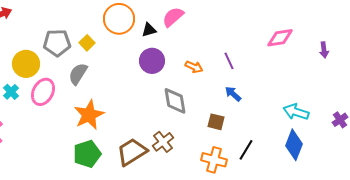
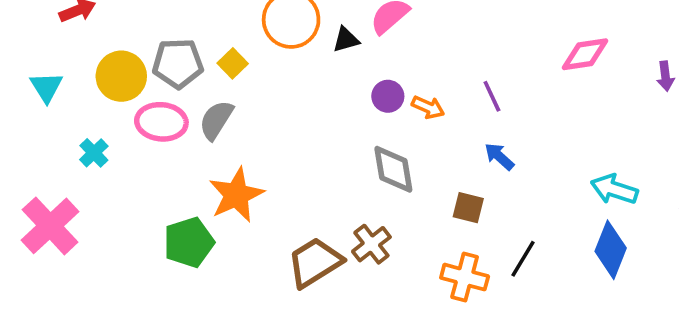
purple circle: (152, 61) -> (388, 96), moved, size x0.7
yellow circle: (26, 64) -> (121, 76), moved
pink ellipse: (43, 92) -> (161, 122), moved, turned 68
green pentagon: (87, 154) -> (189, 242), moved

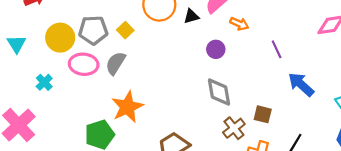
orange arrow: (428, 107) -> (239, 24), moved
blue arrow: (499, 157) -> (301, 84), moved, size x1.5
brown cross: (371, 244) -> (234, 128), moved

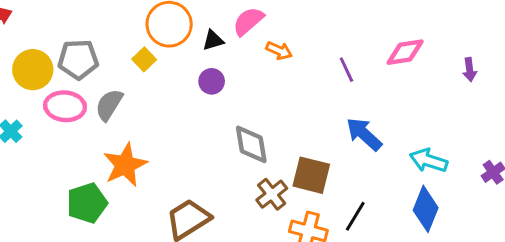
yellow square: (125, 30) -> (144, 59), moved
purple circle: (216, 49) -> (212, 81), moved
purple line: (277, 49) -> (346, 70), moved
brown square: (263, 114) -> (311, 175), size x1.5

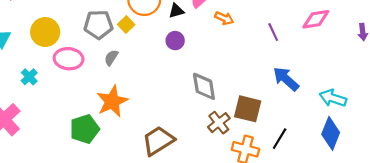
gray pentagon: (78, 59) -> (98, 25), moved
gray semicircle: (109, 105) -> (111, 58), moved, size x0.7

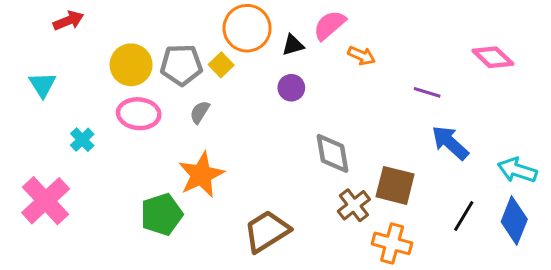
pink diamond: (316, 19) -> (493, 57), turned 52
yellow circle: (45, 32) -> (131, 65), moved
purple line: (273, 32) -> (427, 92), moved, turned -48
black line: (280, 139) -> (464, 216), moved

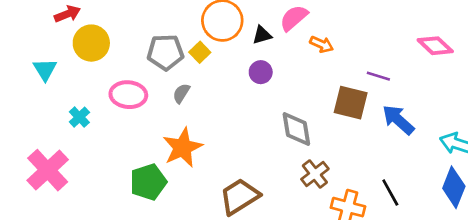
yellow circle: (131, 65) -> (91, 43), moved
brown square: (395, 185) -> (351, 103), moved
black line: (464, 216) -> (390, 193), moved, turned -60

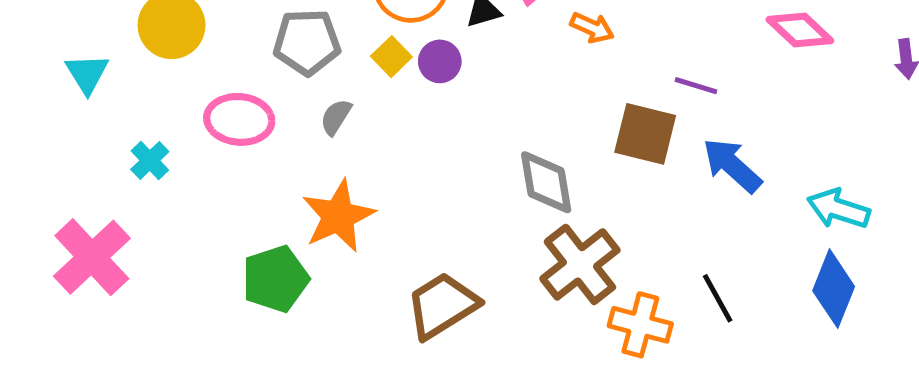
yellow square: (200, 52) -> (391, 57), moved
purple circle: (261, 72) -> (440, 61), moved
brown cross: (315, 174) -> (580, 264), size x1.5

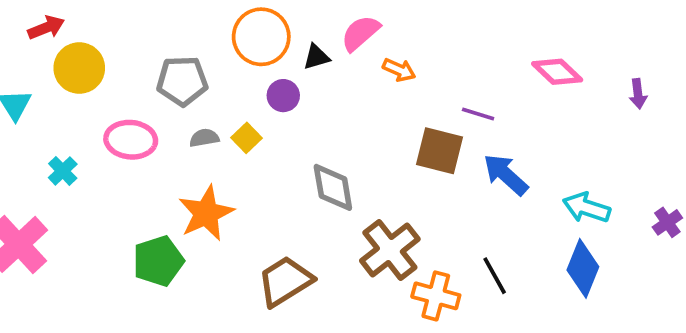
yellow square: (391, 57) -> (247, 138), moved
gray semicircle: (336, 117) -> (204, 138), turned 48
gray diamond: (546, 182) -> (333, 187), moved

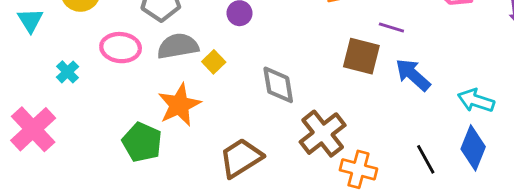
gray semicircle: (204, 138) -> (178, 46), size x1.8
yellow square: (247, 138) -> (214, 62), moved
green pentagon: (158, 261) -> (142, 142), turned -30
black line: (495, 276) -> (426, 159), moved

